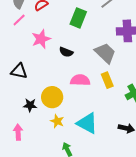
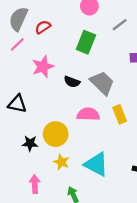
gray trapezoid: (105, 53) -> (102, 83), moved
pink arrow: (18, 132) -> (35, 184), moved

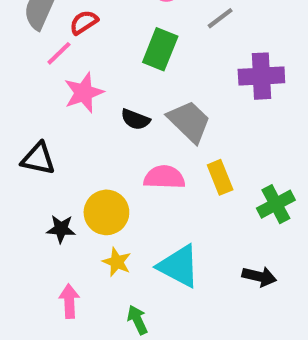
pink line: (17, 44) -> (59, 53), moved

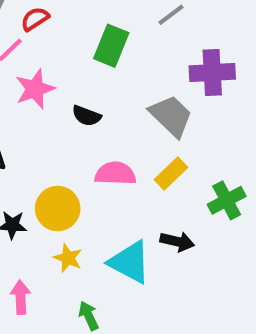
gray trapezoid: (189, 121) -> (171, 116), moved
yellow rectangle: (220, 177) -> (171, 173), turned 68
black arrow: (259, 276) -> (177, 242), moved

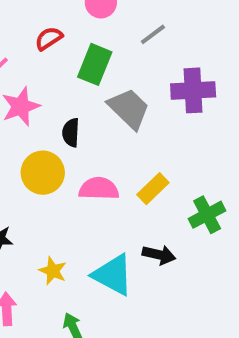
red semicircle: (35, 19) -> (49, 38), moved
black semicircle: (86, 116) -> (71, 133), turned 72
gray trapezoid: (171, 116) -> (129, 109), moved
yellow circle: (58, 209) -> (43, 173), moved

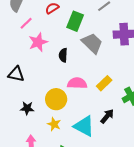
yellow circle: (43, 173) -> (56, 99), moved
black arrow: (159, 255) -> (107, 116), turned -63

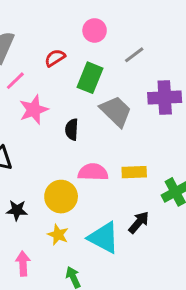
yellow rectangle: (104, 83) -> (134, 172), turned 42

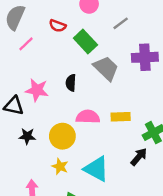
red semicircle: (55, 58) -> (58, 26), turned -126
green rectangle: (90, 78) -> (85, 42), turned -65
pink star: (34, 110) -> (37, 90), moved, turned 30
black star: (17, 210) -> (27, 136), moved
black arrow: (139, 222) -> (139, 157), moved

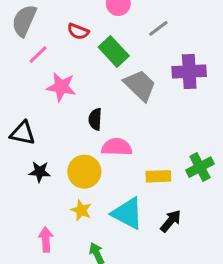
black semicircle: (71, 83) -> (95, 119), moved
pink star: (37, 90) -> (61, 87), moved
yellow rectangle: (121, 117) -> (158, 176), moved
black arrow: (139, 157) -> (171, 221), moved

